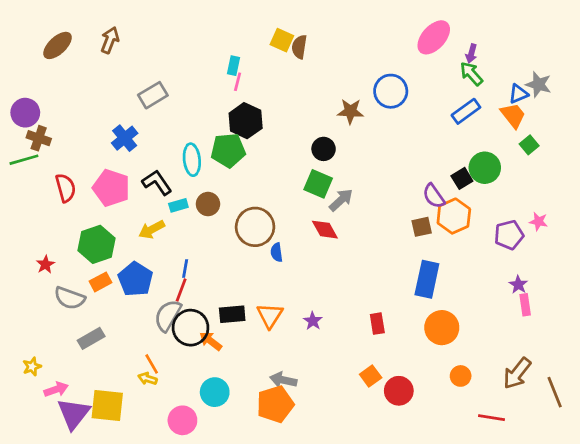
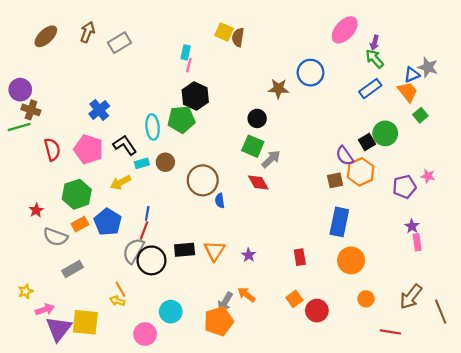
gray rectangle: (153, 95) -> (119, 43), moved
orange arrow: (211, 341) -> (246, 295), moved
gray arrow: (283, 380) -> (225, 302), turned -72

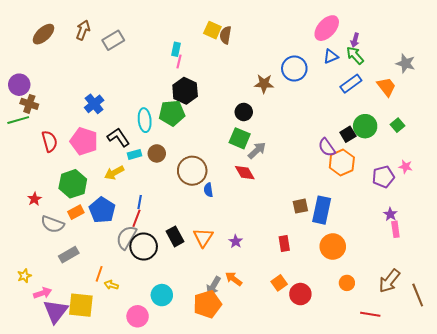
blue triangle: (412, 75) -> (331, 56), moved
green square: (420, 115) -> (397, 125), moved
brown square: (335, 180) -> (300, 206), moved
black rectangle: (185, 250) -> (175, 236), turned 66
orange line: (121, 289) -> (99, 274), moved, turned 49

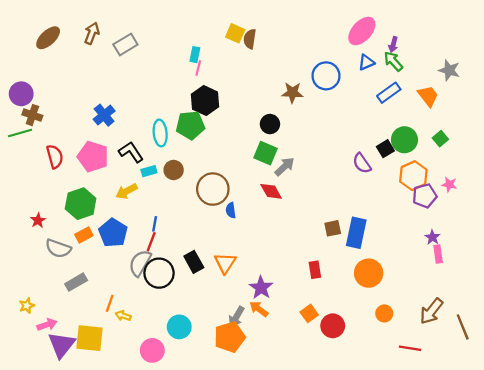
orange hexagon: (342, 163) -> (413, 176), moved
purple star: (236, 241) -> (261, 288), moved, size x1.5

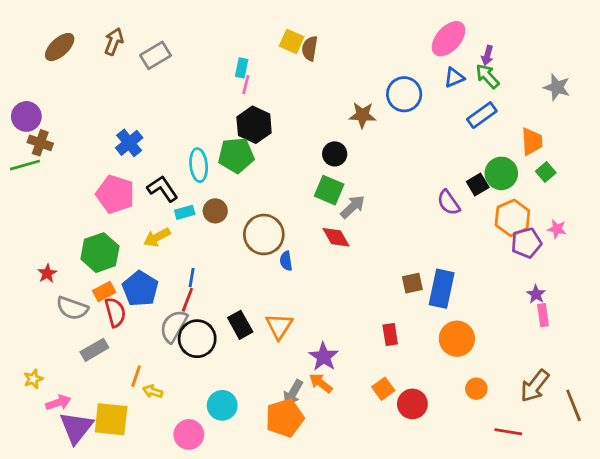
orange trapezoid: (428, 96) -> (532, 141), moved, turned 35
red semicircle: (55, 157) -> (115, 312), moved

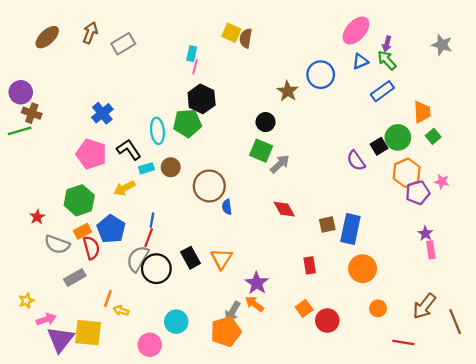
gray star: (557, 87) -> (442, 45), moved
brown star: (362, 115) -> (288, 91), turned 30
red diamond: (336, 237) -> (284, 209), moved

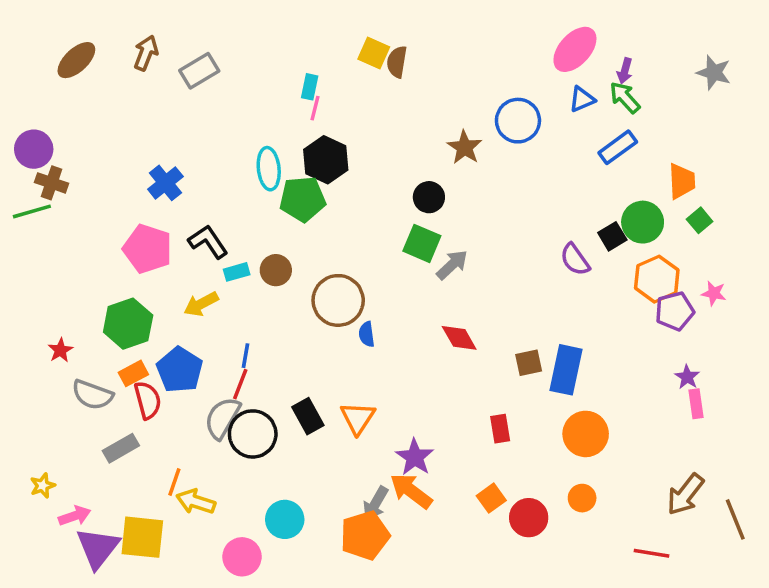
cyan ellipse: (157, 131) -> (269, 169), moved
orange arrow: (254, 304) -> (411, 491), size x1.4
orange circle: (378, 308) -> (582, 498), moved
yellow arrow: (121, 311) -> (196, 502), size x1.5

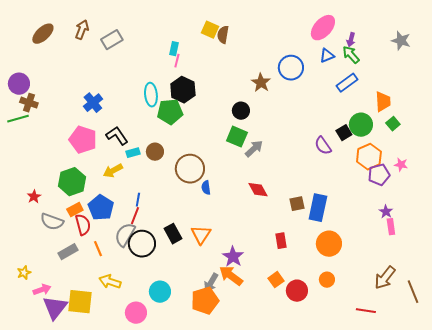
orange line: (174, 482) -> (98, 249), moved, turned -42

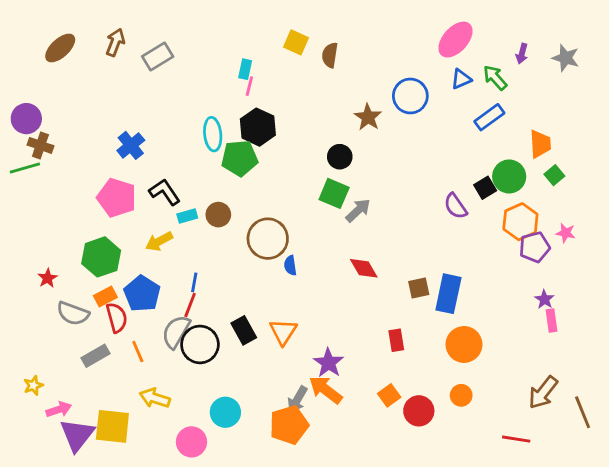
brown semicircle: (223, 35) -> (330, 55), moved
purple arrow: (351, 40) -> (522, 54), moved

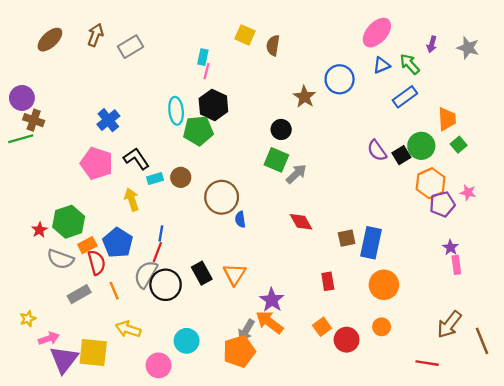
purple semicircle: (456, 206) -> (377, 151), moved
yellow arrow: (159, 241) -> (132, 200), turned 100
green hexagon: (101, 257) -> (69, 222), moved

